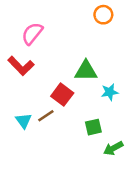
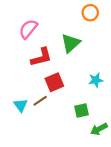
red L-shape: (21, 66) -> (41, 57), moved, turned -60
green triangle: (86, 71) -> (71, 43), moved, turned -42
red square: (62, 95) -> (54, 82), turned 30

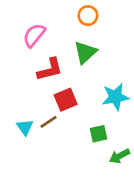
orange circle: (90, 13) -> (88, 16), moved
cyan star: (96, 80) -> (116, 97), size x1.5

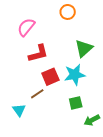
green triangle: (85, 52) -> (84, 48), moved
cyan star: (116, 97) -> (75, 75), moved
cyan triangle: (25, 127) -> (19, 110), moved

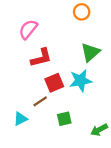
orange circle: (68, 12) -> (82, 12), moved
green square: (76, 103) -> (64, 119), moved
cyan triangle: (19, 110) -> (20, 119), turned 40

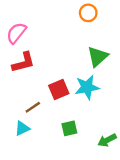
pink semicircle: (28, 29) -> (16, 33), moved
red L-shape: (41, 58) -> (23, 62), moved
brown line: (40, 101) -> (33, 107), moved

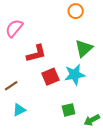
red L-shape: (23, 62) -> (36, 53), moved
brown line: (33, 107) -> (11, 86), moved
green square: (69, 128) -> (69, 110), moved

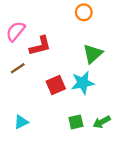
red L-shape: (36, 53) -> (40, 46), moved
brown line: (11, 86) -> (18, 68), moved
green arrow: (92, 120) -> (102, 122), moved

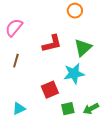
red L-shape: (40, 46) -> (52, 44), moved
brown line: (18, 68) -> (16, 61), turned -40
red square: (56, 85) -> (50, 90), moved

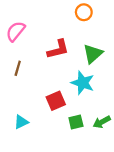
cyan star: (74, 74) -> (83, 83), turned 30

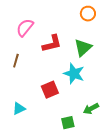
orange circle: (84, 12) -> (88, 14), moved
pink semicircle: (15, 31) -> (25, 28), moved
green square: (76, 122) -> (68, 123), moved

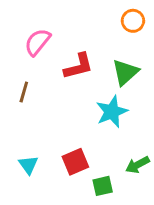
cyan star: (74, 74) -> (112, 112), turned 30
red square: (50, 90) -> (75, 162), moved
cyan triangle: (19, 109) -> (28, 165), turned -40

